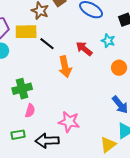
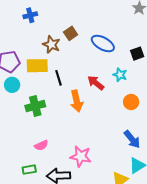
black line: (47, 44) -> (58, 78), turned 35
green cross: (22, 89) -> (35, 106), moved
pink semicircle: (30, 111) -> (41, 145), turned 48

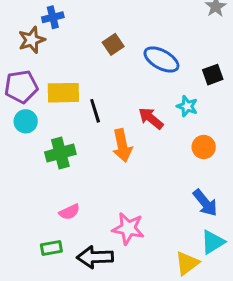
brown star: (51, 45) -> (32, 40), moved, turned 30

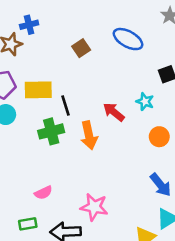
blue ellipse: (161, 59) -> (128, 39), moved
green cross: (60, 153) -> (51, 131), moved

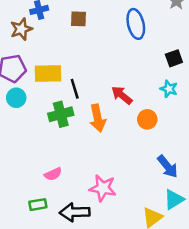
blue ellipse: (128, 39) -> (136, 24), turned 48
brown square: (81, 48) -> (79, 19), moved, turned 36
cyan star: (145, 102) -> (169, 89), moved
orange circle: (159, 137) -> (147, 119), moved

